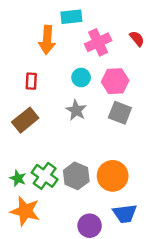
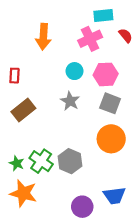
cyan rectangle: (71, 17) -> (103, 15), moved
red rectangle: (31, 81) -> (14, 76), moved
orange circle: (113, 176) -> (111, 139), moved

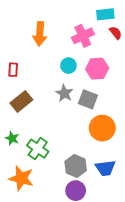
cyan rectangle: (103, 15) -> (105, 14), moved
gray square: (110, 103) -> (88, 99), moved
gray hexagon: (70, 161) -> (76, 166), moved
green star: (17, 163) -> (12, 138), moved
blue trapezoid: (114, 196) -> (105, 168), moved

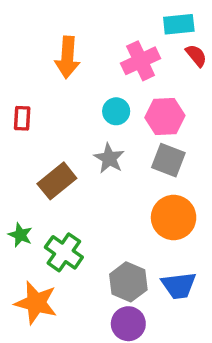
gray square: (88, 99) -> (168, 160), moved
brown rectangle: (21, 101) -> (57, 181), moved

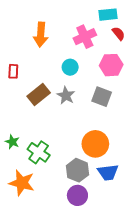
pink hexagon: (165, 117) -> (111, 65), moved
brown rectangle: (57, 181) -> (39, 94), moved
orange circle: (174, 217) -> (95, 144), moved

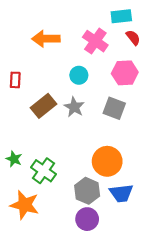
orange arrow: (41, 35) -> (46, 39), turned 85
pink cross: (85, 37) -> (95, 41), turned -30

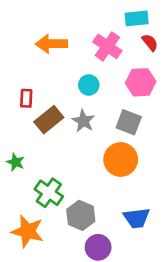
red rectangle: (15, 80) -> (26, 98), moved
green star: (14, 159) -> (16, 162), moved
orange circle: (107, 161) -> (121, 159), moved
gray hexagon: (87, 191) -> (81, 215), moved

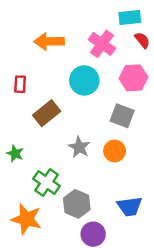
cyan circle: (89, 85) -> (84, 80), size x1.5
red rectangle: (26, 98) -> (20, 84), moved
gray star: (83, 121) -> (79, 147), moved
orange circle: (121, 159) -> (115, 151), size x0.7

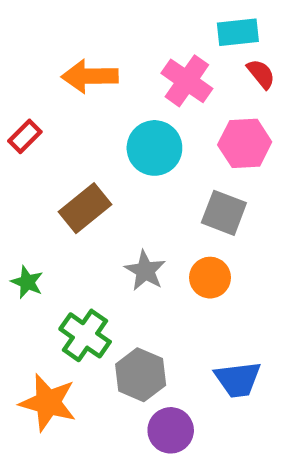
red rectangle: (20, 84) -> (25, 136), moved, turned 42

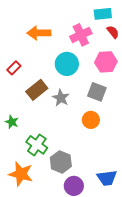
pink cross: (187, 81) -> (81, 35), turned 30
red rectangle: (25, 136) -> (14, 68), moved
gray star: (145, 271) -> (61, 98), moved
blue trapezoid: (238, 379) -> (107, 178), moved

